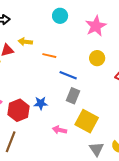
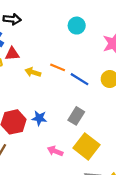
yellow arrow: (25, 42) -> (33, 72), moved
blue line: (68, 75) -> (80, 79), moved

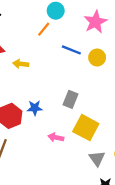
orange line: (58, 67) -> (44, 29), moved, turned -64
blue line: (80, 79) -> (71, 50), moved

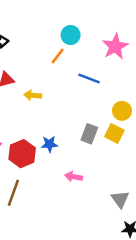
yellow circle: (97, 58) -> (122, 111), moved
yellow square: (86, 128) -> (114, 133), moved, size x0.7

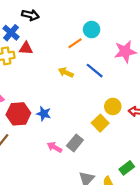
yellow arrow: (33, 95) -> (66, 72), moved
gray rectangle: (89, 134) -> (75, 143), moved

